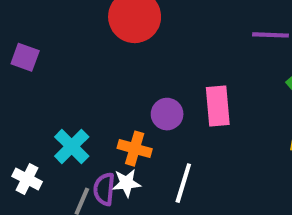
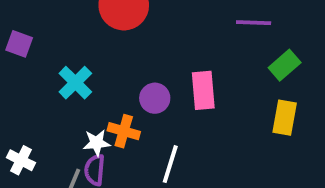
cyan cross: (72, 146) -> (75, 83), moved
white star: (126, 183) -> (97, 143), moved

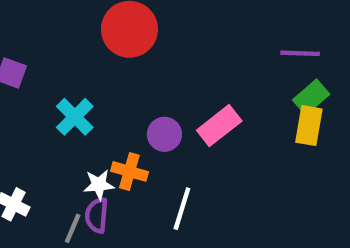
purple line: (254, 23) -> (300, 53), moved
pink rectangle: (203, 90) -> (219, 126), turned 57
yellow rectangle: (285, 118) -> (309, 126), moved

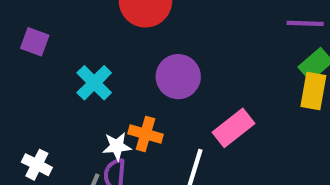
pink rectangle: (219, 126) -> (234, 128), moved
purple circle: (164, 134) -> (178, 77), moved, size x1.4

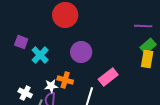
purple square: (35, 42) -> (21, 42), moved
white cross: (37, 165) -> (25, 93), moved

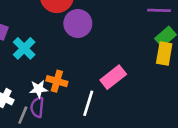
purple circle: (81, 52) -> (78, 23), moved

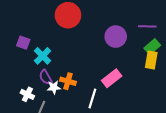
purple circle: (78, 23) -> (116, 37), moved
purple semicircle: (37, 107) -> (46, 77), moved, turned -35

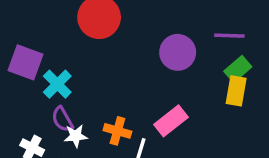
purple square: (23, 43) -> (26, 62), size x1.5
orange cross: (68, 81) -> (117, 131), moved

